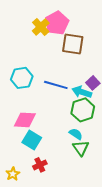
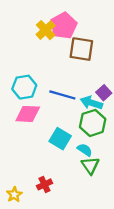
pink diamond: (25, 120) -> (28, 114), moved
cyan square: (32, 140) -> (60, 139), moved

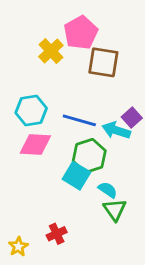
yellow cross: (46, 30) -> (51, 51), moved
green hexagon: (93, 123) -> (89, 156), moved

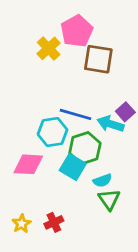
cyan hexagon: (31, 110) -> (53, 132), moved
pink diamond: (35, 144) -> (28, 164), moved
cyan semicircle: (108, 190) -> (102, 181), turned 126
yellow star: (18, 247) -> (22, 224), moved

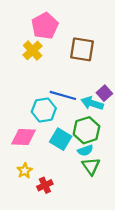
pink pentagon: (77, 31) -> (45, 26), moved
yellow cross: (49, 48) -> (33, 50), moved
green hexagon: (85, 148) -> (86, 130), moved
yellow star: (22, 224) -> (25, 171), moved

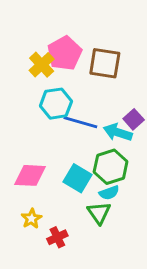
pink pentagon: (45, 26) -> (65, 53), moved
cyan hexagon: (44, 110) -> (56, 104), moved
green triangle: (91, 166) -> (99, 213), moved

